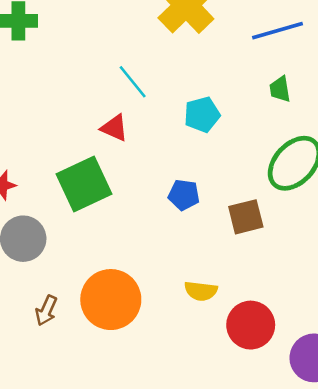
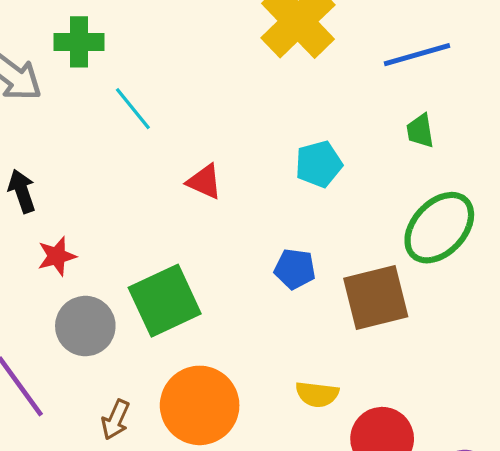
cyan line: (133, 82) -> (133, 109), moved
green square: (84, 184) -> (165, 301), moved
brown square: (246, 217) -> (376, 297), size x1.4

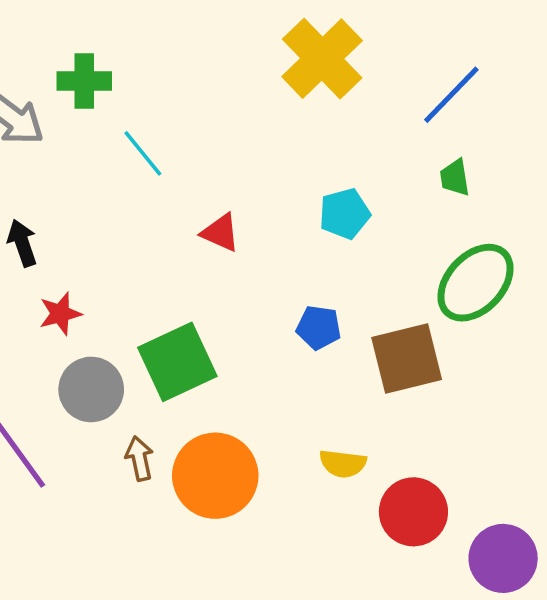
blue line: (417, 55) -> (451, 95), turned -30
brown arrow: (115, 420) -> (139, 458), moved, turned 144

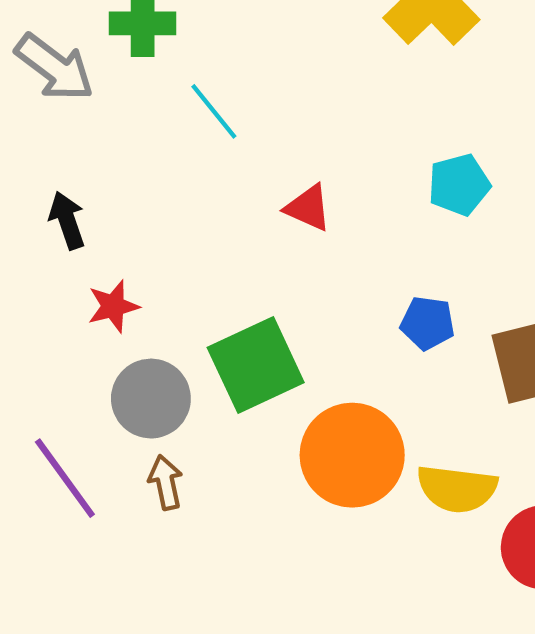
brown arrow: (139, 458) -> (166, 482), moved
yellow semicircle: (343, 464) -> (457, 489), size x1.4
orange circle: (215, 476) -> (352, 455), moved

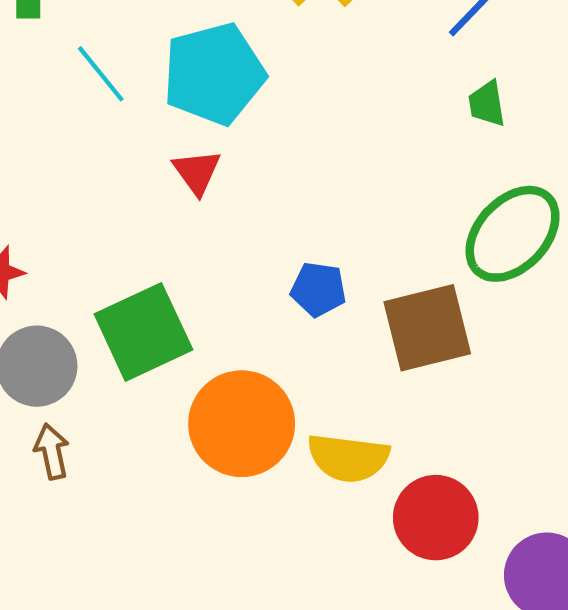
cyan pentagon: (459, 185) -> (214, 74), moved, size x1.6
red triangle: (308, 208) -> (197, 172), turned 30

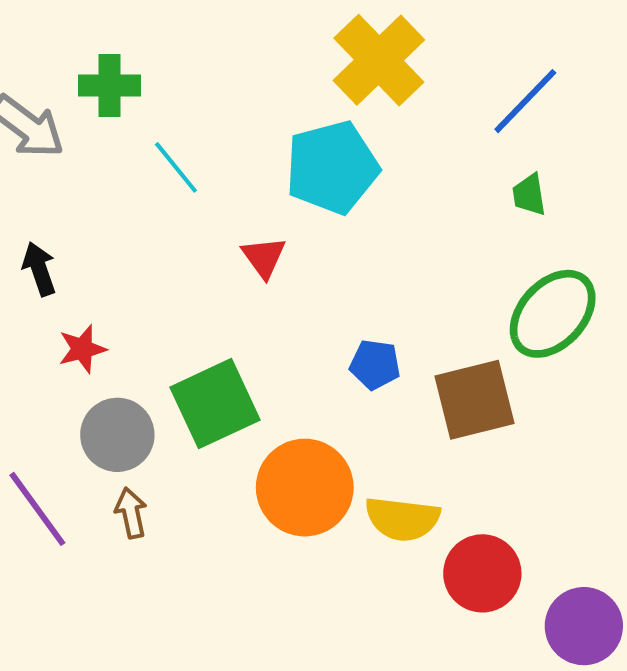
cyan pentagon: (214, 74) -> (332, 167), moved

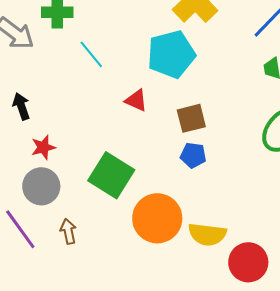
red triangle: (264, 257) -> (136, 100), turned -30
brown square: (475, 400) -> (191, 118), moved, size x0.7
green square: (215, 404) -> (111, 175), turned -33
gray circle: (117, 435) -> (41, 186), moved

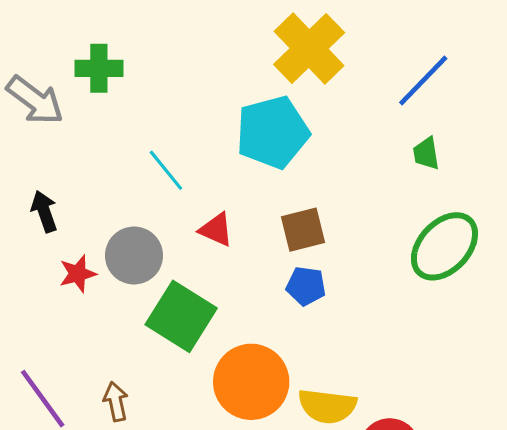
cyan line: (91, 54) -> (166, 170), moved
red triangle: (136, 100) -> (216, 230), moved
gray circle: (41, 186) -> (134, 255), moved

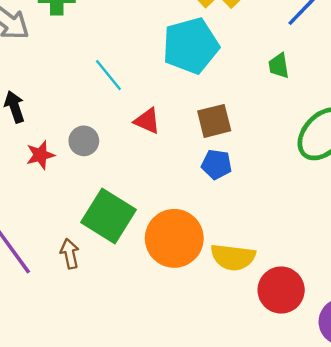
green trapezoid: (426, 154) -> (279, 66), moved
gray circle: (134, 255) -> (84, 141), size x0.7
green square: (181, 316) -> (108, 216), moved

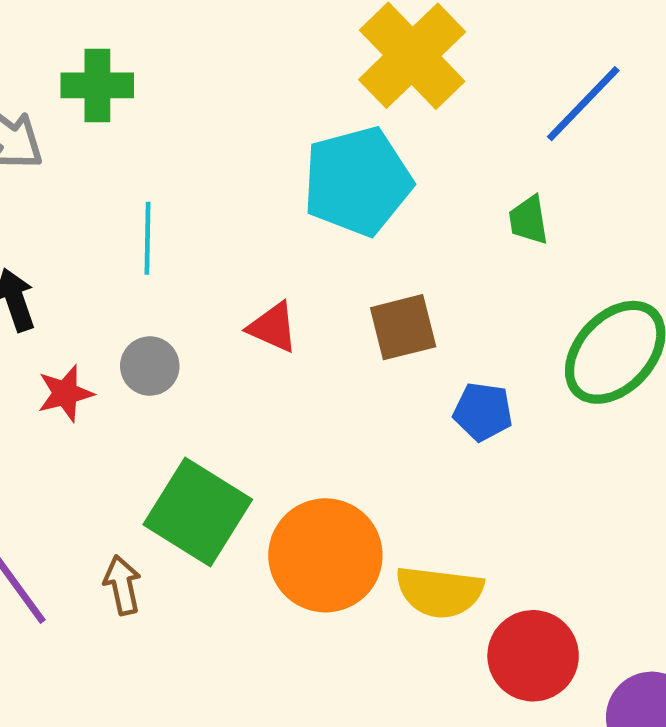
cyan line: (108, 75) -> (147, 238), moved, turned 40
blue pentagon: (217, 164) -> (483, 412), moved

